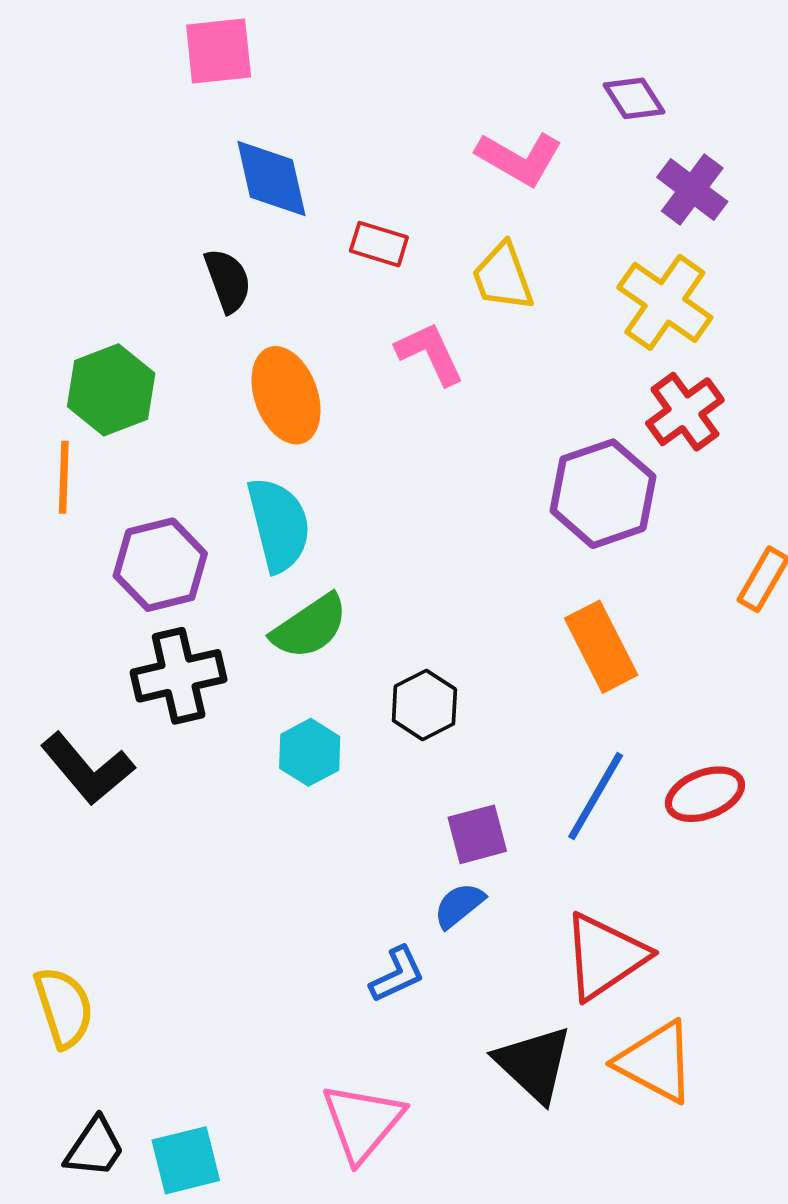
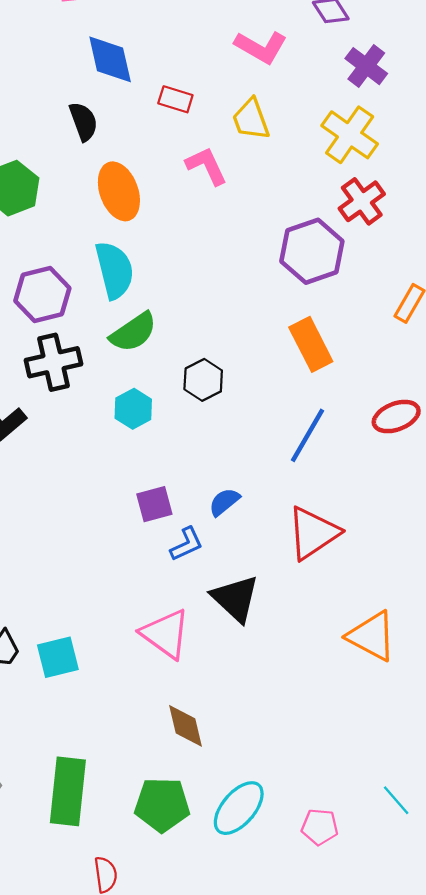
red ellipse: (705, 794) -> (396, 417), moved
purple square: (477, 834) -> (154, 504), moved
orange triangle: (656, 1062) -> (372, 636), moved
black triangle: (534, 1064) -> (235, 598), moved
pink triangle: (363, 1122) -> (165, 634), turned -34

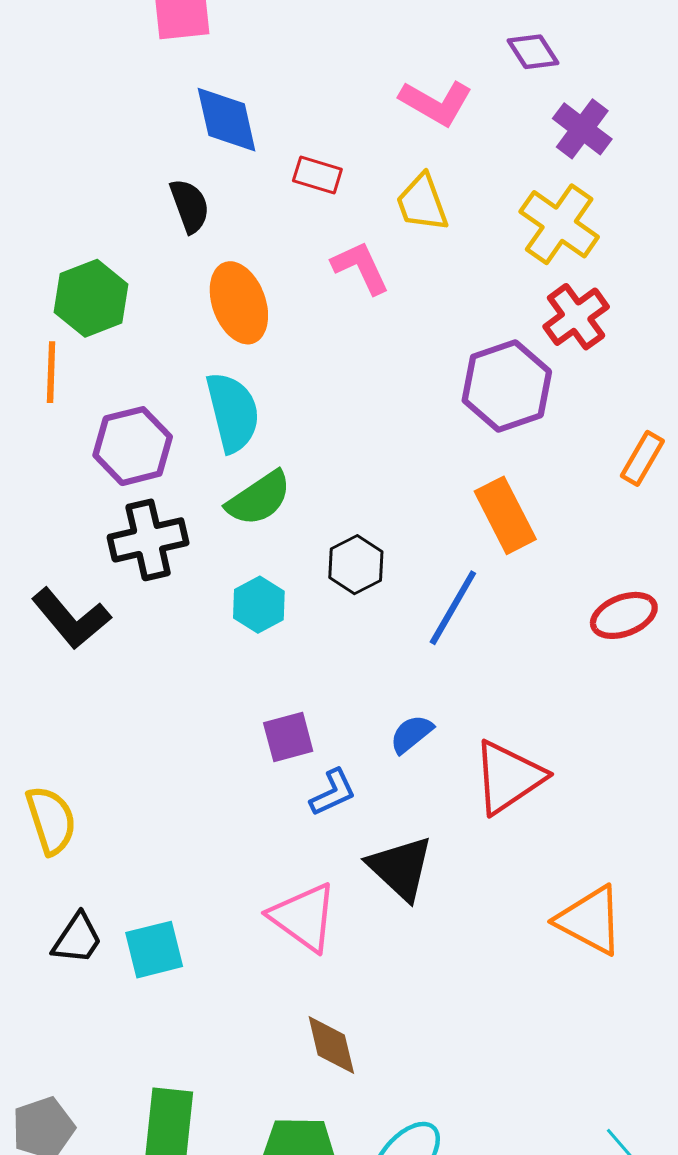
blue line: (307, 435) -> (453, 608), moved
blue semicircle: (224, 502) -> (411, 734), moved

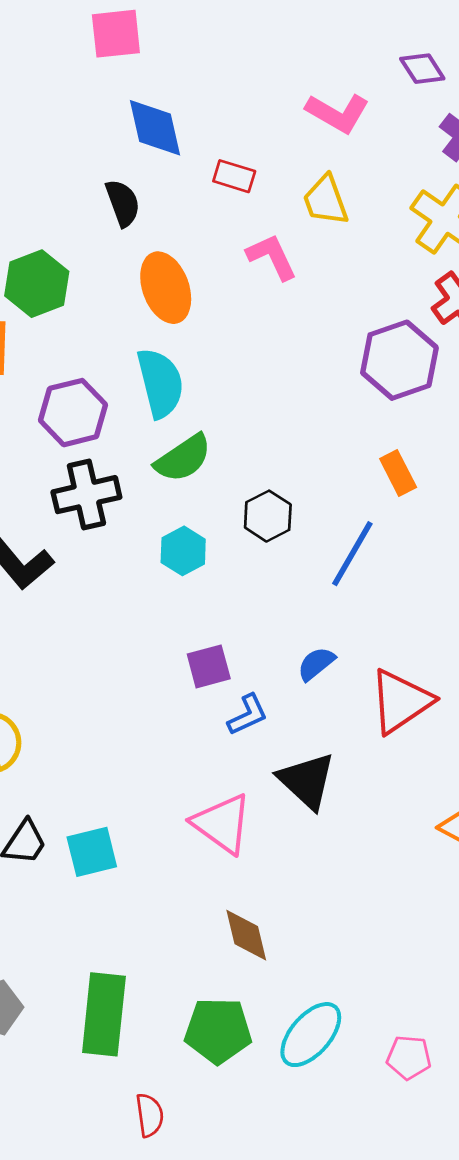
orange rectangle: (505, 515) -> (398, 473), size x0.7

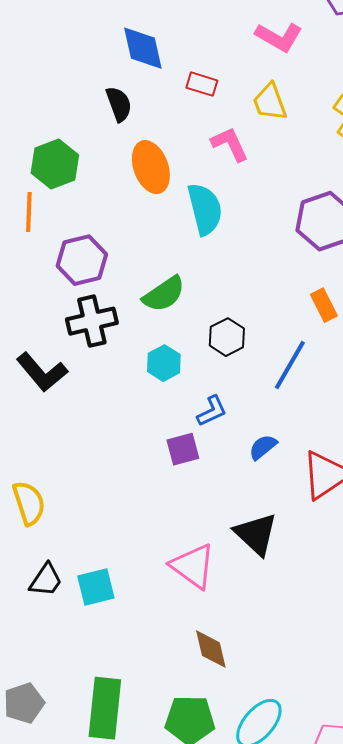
cyan semicircle: (160, 383) -> (205, 209), moved
blue L-shape: (248, 715) -> (212, 411), moved

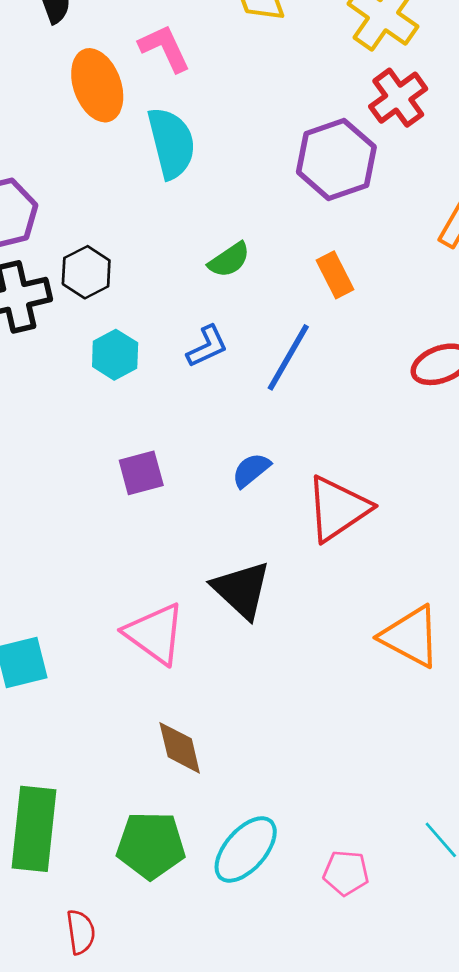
pink L-shape: (230, 144) -> (165, 48), moved
green semicircle: (164, 294) -> (229, 260), moved, size x0.7
black hexagon: (227, 337) -> (86, 272), moved
blue L-shape: (212, 411) -> (207, 346), moved

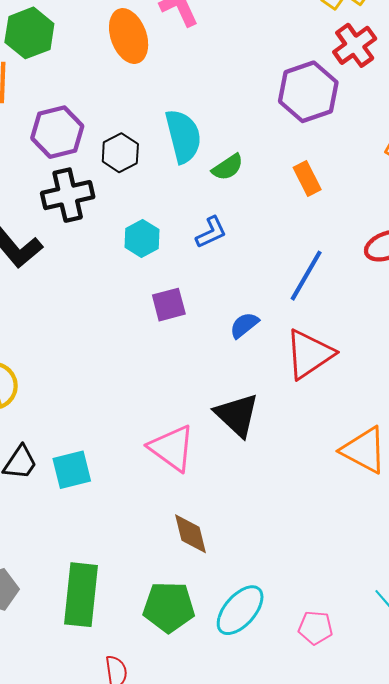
cyan semicircle: (171, 143) -> (183, 136), moved
black hexagon: (86, 272) -> (120, 153), moved
blue line: (288, 357) -> (306, 276), moved
purple square: (141, 473) -> (169, 305), moved

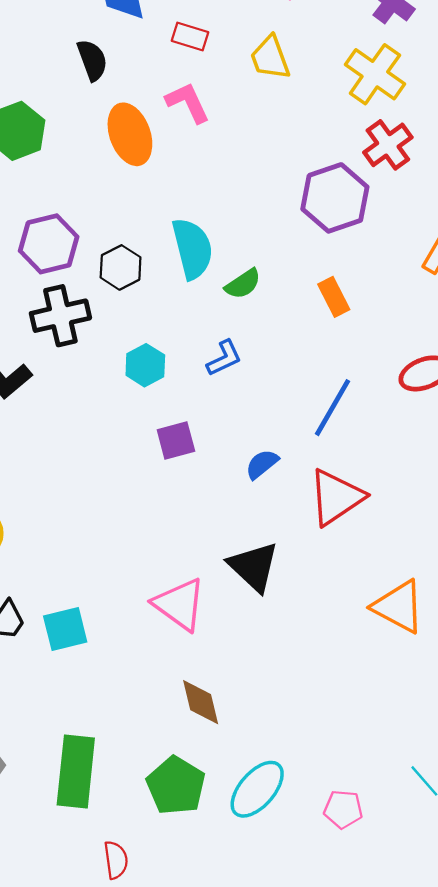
green pentagon: (169, 607) -> (176, 786), turned 30

